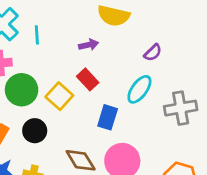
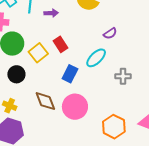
purple arrow: (89, 45) -> (51, 13), moved
gray cross: (181, 108) -> (123, 76), size x0.7

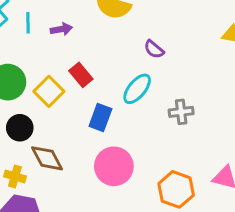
purple semicircle: (110, 33) -> (154, 49), turned 80
brown diamond: (45, 101) -> (47, 158), moved

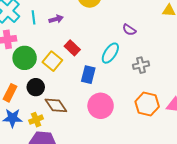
purple semicircle: (154, 49) -> (129, 30), moved
yellow cross: (15, 176) -> (36, 120), turned -32
orange hexagon: (176, 189) -> (147, 104), moved

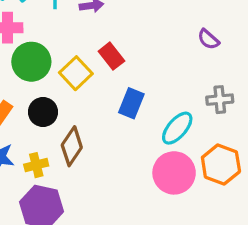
cyan ellipse: (110, 53) -> (177, 128), moved
brown diamond: (56, 105) -> (72, 146), turned 60
pink circle: (101, 106) -> (174, 173), moved

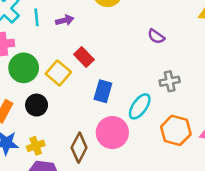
brown diamond: (72, 146) -> (79, 148), moved
pink circle: (174, 173) -> (112, 133), moved

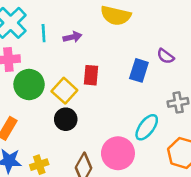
red rectangle: (84, 57) -> (91, 75), turned 48
blue rectangle: (103, 91) -> (139, 70), moved
black circle: (37, 105) -> (66, 119), moved

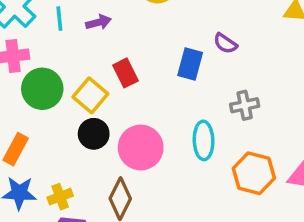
red rectangle: (91, 75) -> (126, 73), turned -30
cyan ellipse: (147, 127) -> (204, 140), turned -36
pink circle: (118, 153) -> (141, 147), moved

